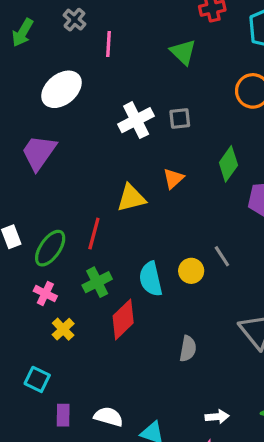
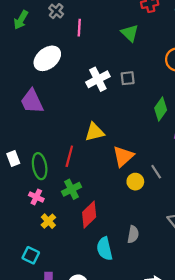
purple trapezoid: (39, 153) -> (32, 101), turned -60
orange triangle: (173, 178) -> (123, 156), moved, size x1.5
green ellipse: (50, 248) -> (40, 166), turned -45
cyan semicircle: (151, 279) -> (105, 249), moved

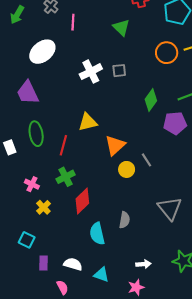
green ellipse: (40, 166) -> (36, 134), moved

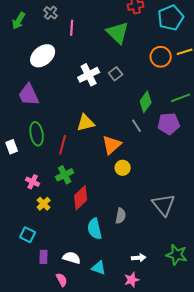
green triangle: (121, 27) -> (118, 33), size x1.4
gray square: (119, 71) -> (116, 74), turned -32
gray line: (147, 160) -> (137, 126), moved

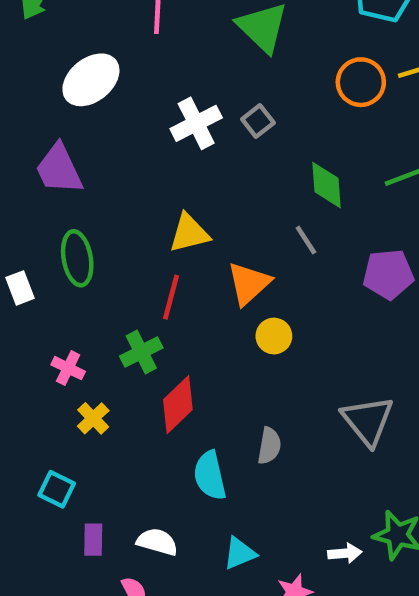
green diamond: (146, 102) -> (327, 185), turned -40
purple pentagon: (169, 124) -> (388, 274), moved
red line: (63, 145) -> (171, 297), moved
white arrow: (139, 258) -> (345, 553), moved
cyan triangle: (99, 268) -> (240, 553), moved, turned -42

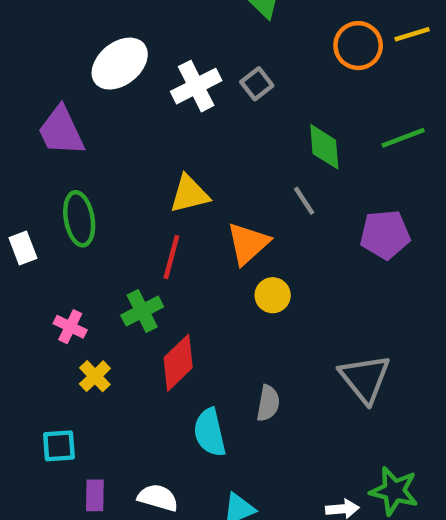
white ellipse: (91, 80) -> (120, 64), moved
cyan square: (57, 489) -> (59, 446), turned -30

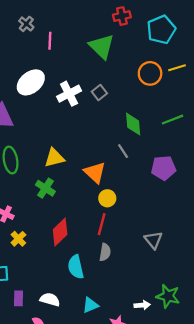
yellow triangle: (189, 194) -> (54, 158), moved
orange triangle: (248, 243) -> (95, 172), turned -35
red line: (171, 257) -> (102, 224), moved
green cross: (142, 311) -> (45, 188), moved, turned -30
gray triangle: (365, 378) -> (153, 240), size x0.7

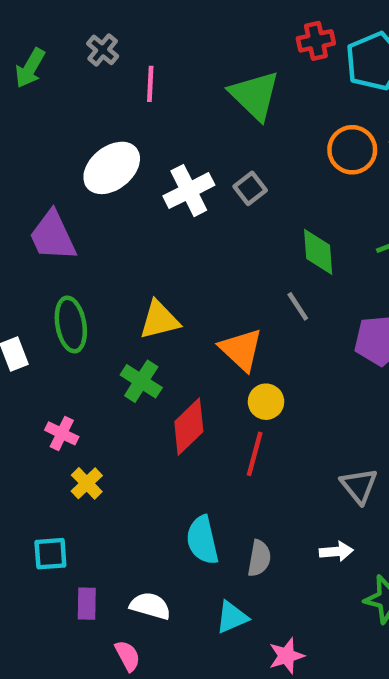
red cross: (122, 16) -> (316, 41), moved
red diamond: (60, 232) -> (189, 427), moved
gray semicircle: (105, 252) -> (259, 558), moved
white arrow: (142, 305) -> (336, 551), moved

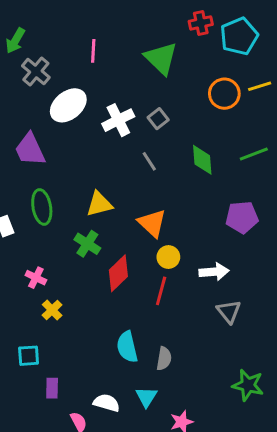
gray cross: (103, 50) -> (36, 72), moved, size x1.4
gray line: (298, 306) -> (149, 161), moved
white arrow: (336, 551) -> (214, 272), moved, size x1.4
white semicircle: (150, 606) -> (107, 403), moved
cyan triangle: (232, 617) -> (146, 397), turned -35

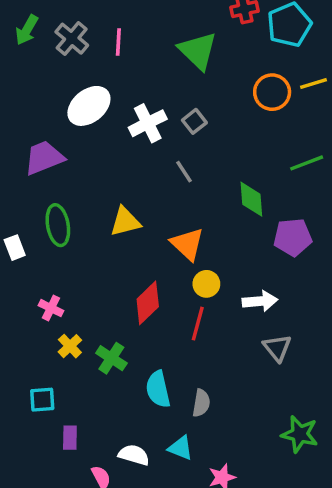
gray cross: (36, 72) -> (72, 39), moved
purple trapezoid: (30, 150) -> (44, 158), turned 93
green diamond: (202, 160) -> (251, 199), moved
green cross: (87, 244) -> (111, 358), moved
cyan triangle: (146, 397) -> (181, 448), turned -40

